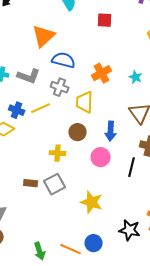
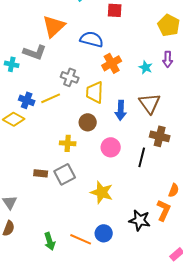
blue semicircle: (64, 60) -> (92, 39), moved
gray L-shape: (29, 76) -> (35, 52), moved
blue arrow: (111, 131) -> (121, 110), moved

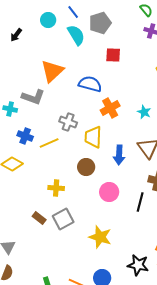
blue cross: (27, 100) -> (25, 136), moved
yellow cross: (68, 143) -> (56, 188), moved
brown rectangle: (41, 173) -> (39, 218), turned 32

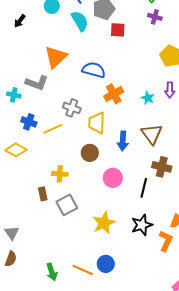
red square: (113, 55) -> (118, 30), moved
brown rectangle: (39, 218) -> (43, 194), moved, turned 40
yellow star: (100, 237) -> (104, 223), turned 30
black star: (138, 265) -> (142, 225), moved, turned -30

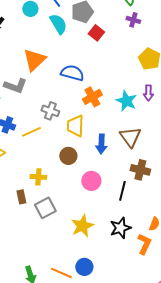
red square: (118, 30) -> (96, 33), turned 35
cyan star: (148, 98) -> (126, 101), size x1.5

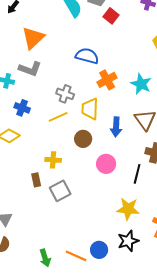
orange triangle: (34, 60) -> (33, 38), moved
yellow line: (31, 132) -> (58, 117), moved
yellow star: (82, 226) -> (128, 209), moved, turned 30
black star: (120, 228) -> (128, 241), moved

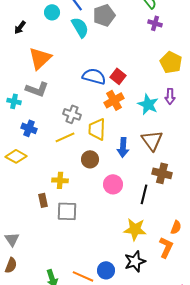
red square: (111, 16) -> (118, 76), moved
gray square: (60, 191) -> (67, 211), turned 30

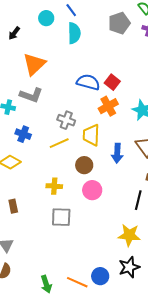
gray pentagon: (104, 15) -> (119, 23), moved
cyan semicircle: (80, 27) -> (74, 33), turned 30
pink circle: (113, 184) -> (92, 190), moved
brown rectangle: (43, 200) -> (13, 206), moved

